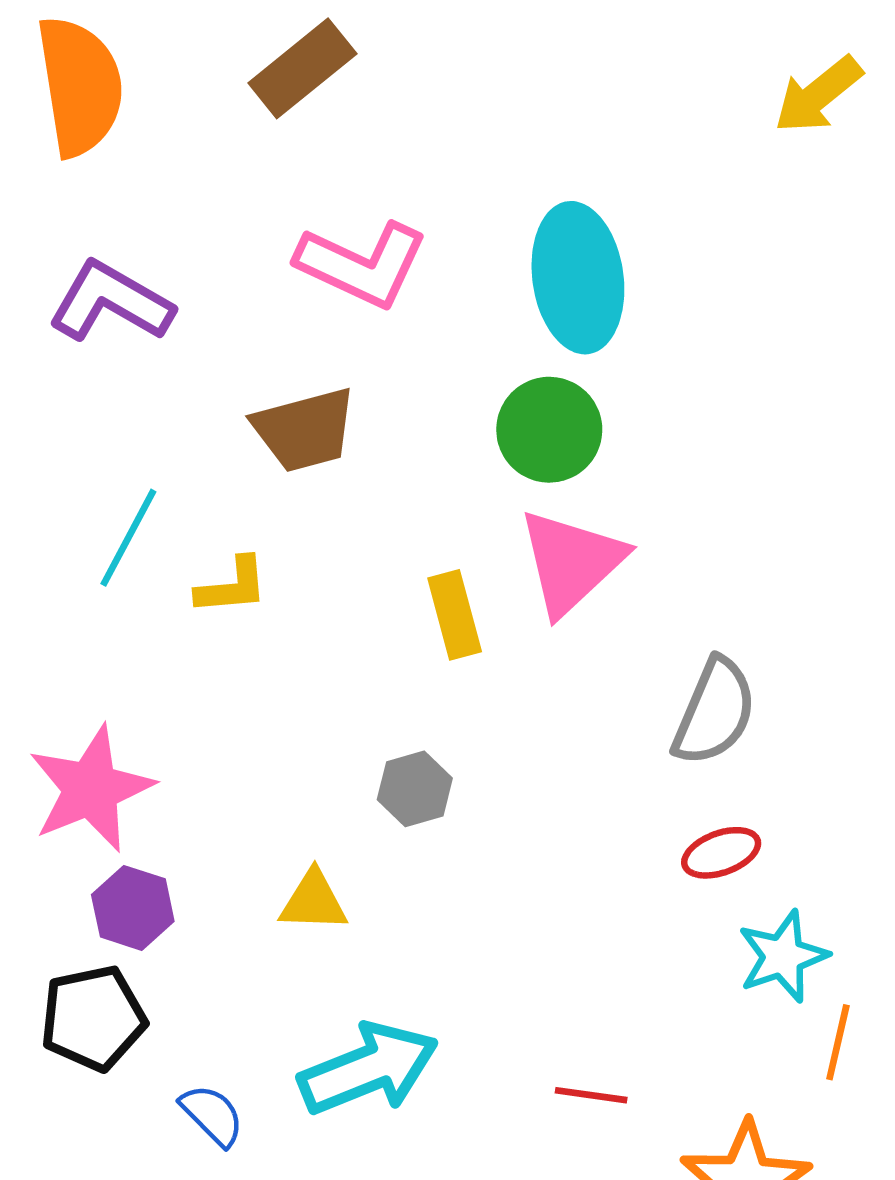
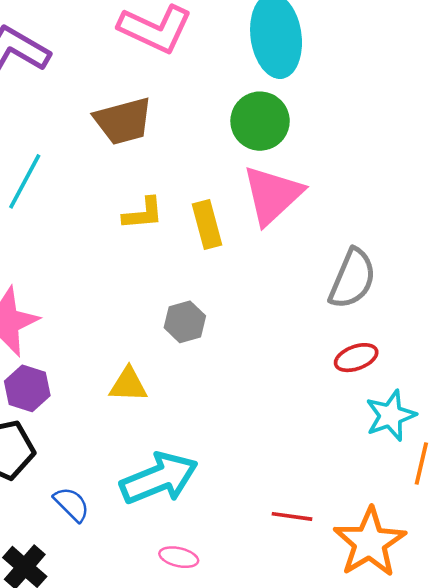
yellow L-shape: (232, 586) -> (143, 213), moved
red line: (591, 1095) -> (292, 516), moved

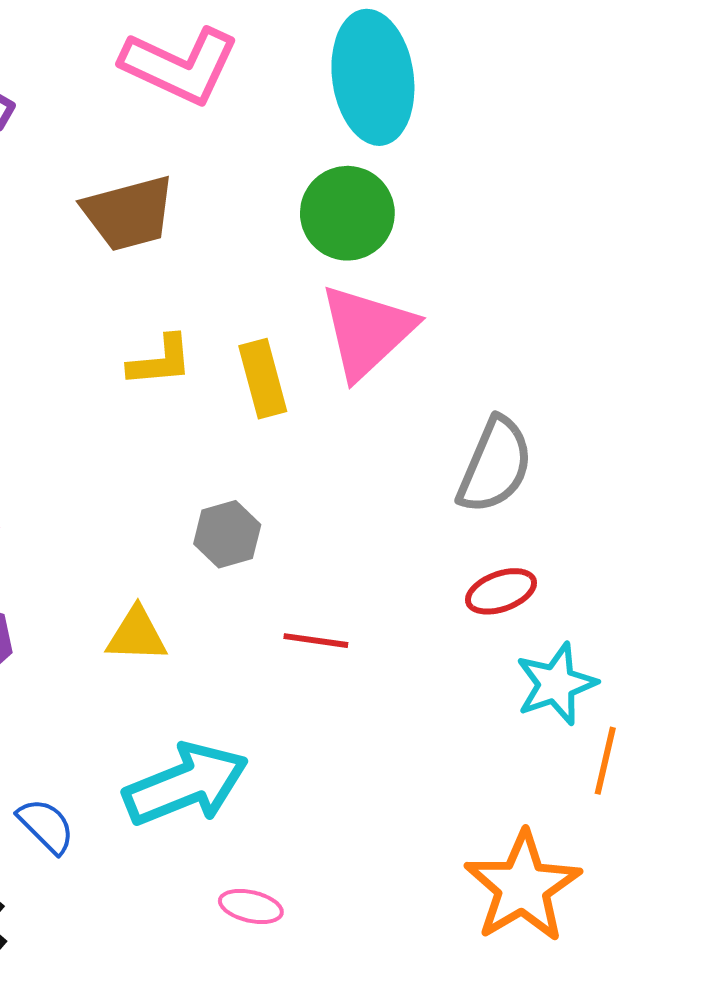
red line: (292, 516) -> (316, 641), moved
pink ellipse: (179, 557) -> (251, 906), moved

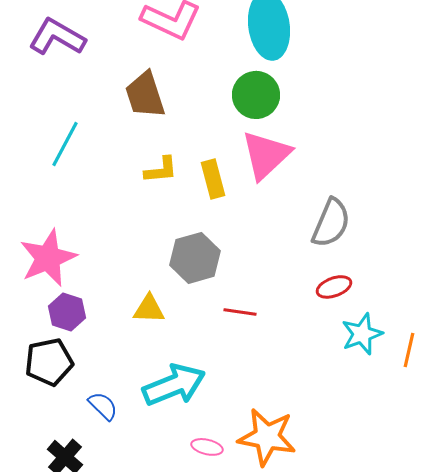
brown trapezoid: (129, 213) -> (145, 95), turned 87
gray hexagon: (227, 534) -> (195, 258), size x1.5
orange line: (605, 761) -> (409, 350), moved
orange star: (523, 887) -> (267, 437), moved, turned -30

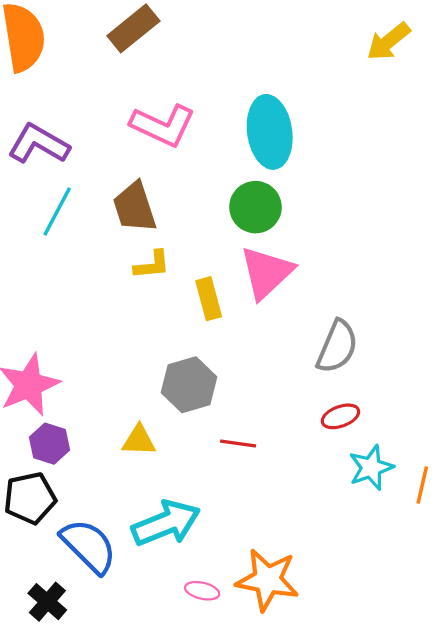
cyan line: (65, 144) -> (57, 211), moved
yellow L-shape: (161, 170) -> (152, 265), moved
blue semicircle: (103, 406) -> (89, 546), size x1.8

